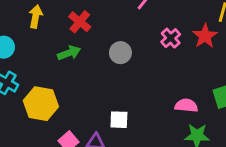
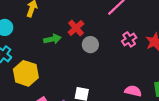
red cross: (80, 22) -> (76, 28), moved

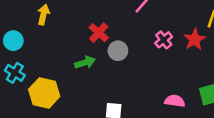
green arrow: (52, 39) -> (85, 62), moved

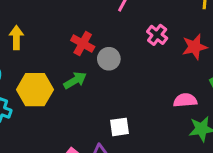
red star: (195, 39) -> (195, 47), moved, turned 30
yellow hexagon: (44, 93) -> (35, 90), moved

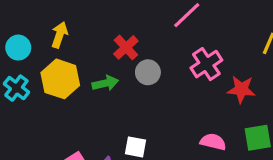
pink cross: (157, 35) -> (206, 64), size x1.4
yellow arrow: (16, 38) -> (59, 35), moved

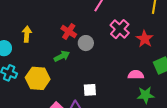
yellow hexagon: (60, 79) -> (38, 78), moved
red star: (241, 89) -> (145, 39), turned -30

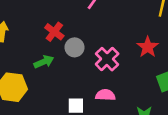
pink cross: (120, 29) -> (107, 59), moved
pink semicircle: (136, 75) -> (105, 95), moved

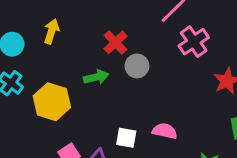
pink cross: (107, 59) -> (194, 42), moved

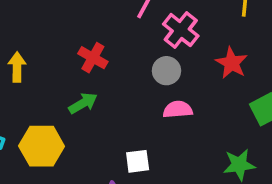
gray circle: (137, 66) -> (166, 71), moved
pink semicircle: (165, 131) -> (178, 109), moved

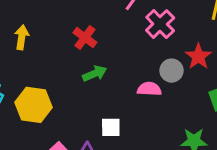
gray circle: (166, 71) -> (172, 71), moved
green arrow: (83, 103) -> (95, 74), moved

